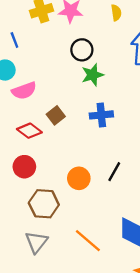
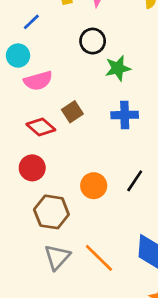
blue line: (14, 40) -> (31, 22), turned 63
black circle: (82, 50) -> (93, 41), moved
gray triangle: (36, 242) -> (57, 257), moved

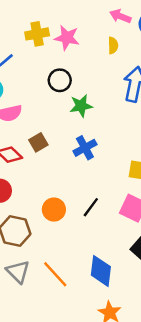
blue cross: (125, 115) -> (85, 148), turned -30
gray triangle: (57, 257) -> (18, 272), turned -30

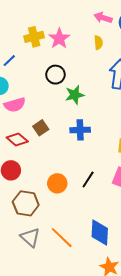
pink star: (67, 38) -> (59, 38), turned 30
blue cross: (85, 148) -> (80, 130), turned 30

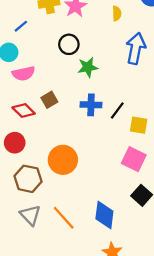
black line: (88, 179) -> (117, 111), moved
orange circle: (57, 183) -> (63, 160), size x1.4

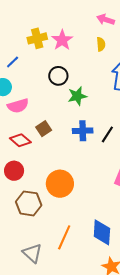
gray triangle: (30, 215) -> (32, 253), moved
orange line: (64, 218) -> (64, 237), turned 70

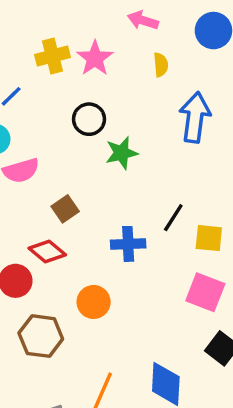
pink arrow: (106, 20) -> (143, 20), moved
blue cross: (83, 131) -> (128, 244), moved
red diamond: (20, 140) -> (47, 251), moved
orange circle: (60, 184) -> (94, 302), size x0.7

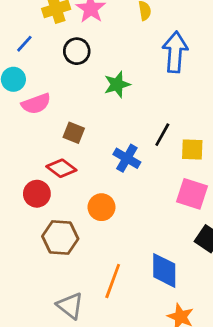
black circle: (89, 119) -> (77, 51), moved
brown square: (65, 209) -> (74, 133), turned -30
blue cross: (128, 244) -> (127, 158), turned 36

